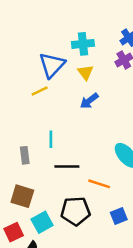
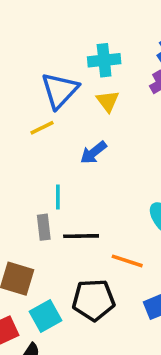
blue arrow: (89, 101) -> (93, 153), moved
gray rectangle: (25, 155) -> (44, 227), moved

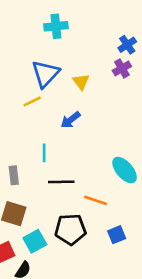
cyan cross: (104, 60) -> (56, 26), moved
gray rectangle: (44, 227) -> (14, 175), moved

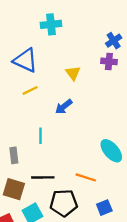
purple cross: (122, 68) -> (109, 61), turned 35
blue triangle: (45, 74) -> (25, 60), moved, turned -48
black line: (61, 182) -> (43, 177), moved

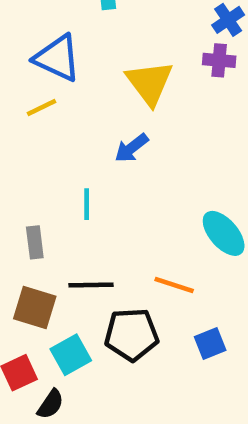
yellow triangle: (73, 73) -> (149, 83), size x1.6
yellow line: (30, 90) -> (42, 108), moved

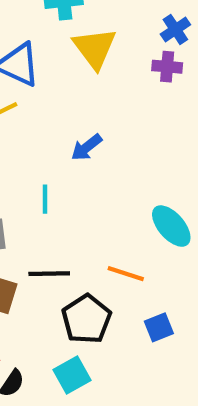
yellow triangle: (149, 83) -> (95, 48), moved
black pentagon: (131, 335) -> (86, 319), turned -30
cyan square: (71, 355) -> (72, 375), moved

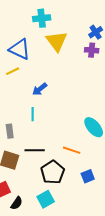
blue arrow: (86, 147) -> (40, 89), moved

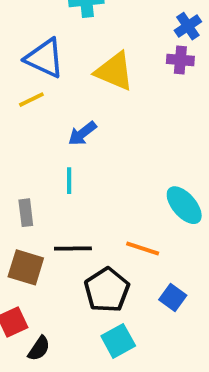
yellow triangle: (57, 41) -> (114, 71), moved, turned -30
blue square: (88, 176) -> (173, 298), turned -32
cyan square: (46, 199) -> (118, 341), moved

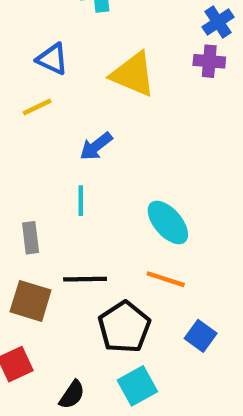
blue triangle: (45, 58) -> (52, 59), size x0.7
cyan ellipse: (184, 205) -> (168, 222), moved
black semicircle: (39, 348) -> (72, 395), moved

